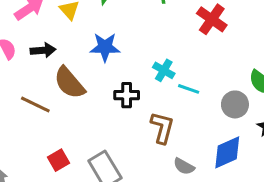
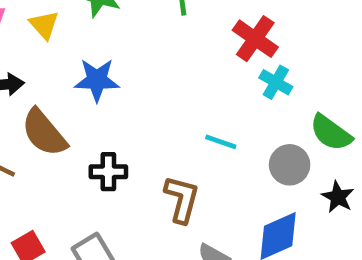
cyan cross: (164, 70) -> (276, 82), moved
black cross: (127, 95) -> (108, 172), moved

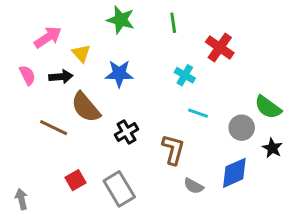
yellow triangle: (44, 25) -> (81, 53), moved
cyan cross: (276, 82) -> (185, 75), moved
black cross: (108, 172) -> (127, 132), turned -30

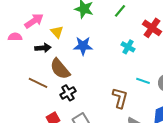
green line: (173, 23) -> (120, 11), turned 48
pink semicircle: (27, 75) -> (15, 37), moved, turned -64
cyan line: (198, 113) -> (143, 81), moved
black cross: (127, 132) -> (68, 93), moved

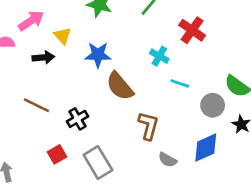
brown semicircle: (60, 69) -> (120, 86), moved
cyan line: (143, 81) -> (180, 83), moved

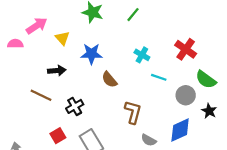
red cross: (192, 30) -> (186, 49), moved
black arrow: (43, 57) -> (57, 71), moved
brown semicircle: (120, 86) -> (109, 80), size x0.7

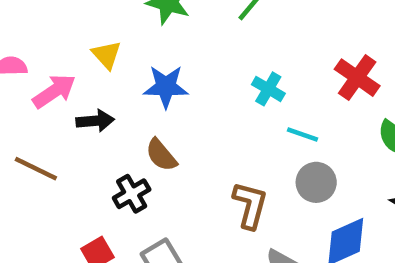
pink arrow: (37, 26) -> (54, 91), moved
brown semicircle: (109, 80) -> (161, 155), moved
brown line: (41, 95) -> (36, 169), moved
gray circle: (186, 95) -> (316, 182), moved

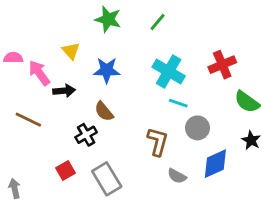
red cross: (357, 78) -> (222, 65), turned 32
cyan cross: (268, 89) -> (169, 72), size x1.6
pink arrow: (54, 91) -> (39, 73), turned -92
cyan line: (302, 135) -> (178, 103), moved

